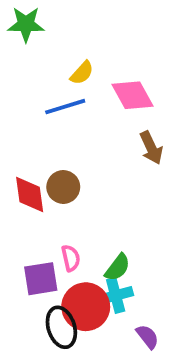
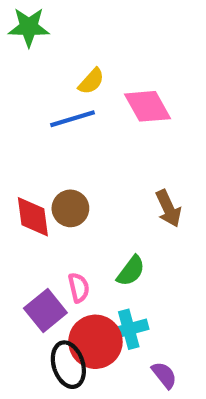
brown arrow: (151, 148) -> (168, 208), moved
green semicircle: (118, 267) -> (131, 271), moved
purple square: (41, 279) -> (45, 311), turned -30

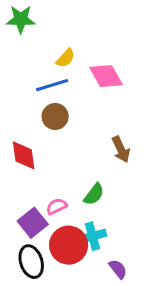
brown circle: (70, 208) -> (55, 116), moved
pink semicircle: (79, 288) -> (57, 206), turned -102
black ellipse: (68, 365) -> (31, 262), moved

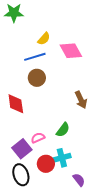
red circle: (69, 245) -> (46, 164), size x0.7

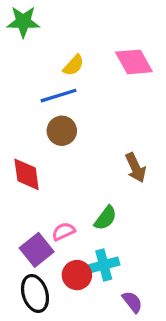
pink diamond: (71, 51) -> (134, 62), moved

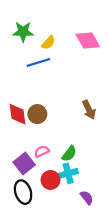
green star: (23, 22) -> (23, 32), moved
brown circle: (62, 131) -> (37, 114), moved
green semicircle: (105, 218) -> (69, 154), moved

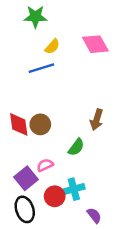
green star: (23, 32) -> (35, 17), moved
brown arrow: (89, 110) -> (97, 120), turned 42
green semicircle: (69, 154) -> (76, 147), moved

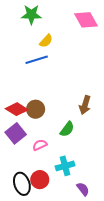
pink diamond: (95, 44) -> (86, 20), moved
red diamond: (19, 124) -> (17, 109), turned -50
purple square: (26, 178) -> (16, 133), moved
red circle: (55, 196) -> (40, 180), moved

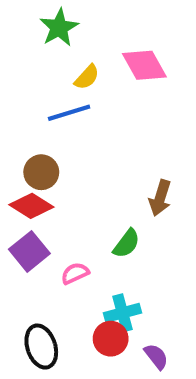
green star: (31, 15) -> (59, 28), turned -30
pink diamond: (86, 20) -> (144, 65), moved
brown circle: (36, 109) -> (41, 172), moved
red circle: (40, 180) -> (111, 339), moved

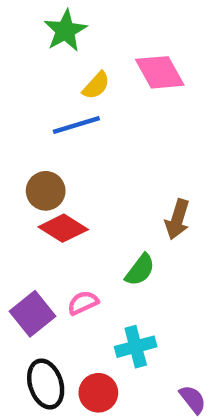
red diamond: (31, 206) -> (63, 228), moved
purple square: (29, 251) -> (32, 314), moved
red circle: (111, 339) -> (98, 393), moved
purple semicircle: (156, 356) -> (193, 399), moved

